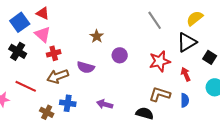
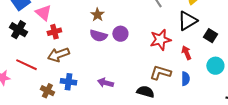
purple semicircle: (86, 67) -> (98, 36), moved

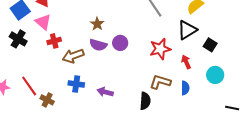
brown arrow: (58, 55) -> (73, 56), moved
red line: (26, 65) -> (29, 86), moved, turned 30
blue cross: (68, 82) -> (76, 84), moved
black semicircle: (145, 92) -> (145, 101), turned 78

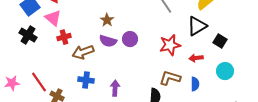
red arrow: (186, 62) -> (196, 58), turned -72
purple arrow: (105, 92) -> (115, 88), turned 77

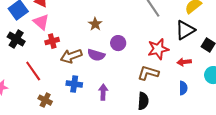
purple semicircle: (108, 41) -> (96, 55), moved
brown L-shape: (170, 78) -> (148, 73), moved
red line: (39, 82) -> (33, 71), moved

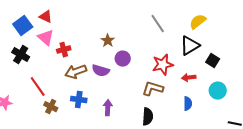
brown star: (95, 24) -> (108, 41), moved
red cross: (52, 41) -> (64, 50), moved
brown cross: (45, 100) -> (51, 107), moved

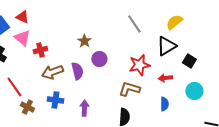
purple semicircle: (101, 71) -> (77, 71), turned -120

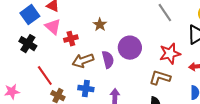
brown star: (84, 41) -> (100, 25), moved
purple circle: (99, 59) -> (130, 48), size x1.5

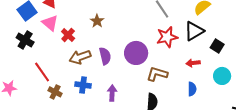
red cross: (71, 39) -> (68, 35), turned -32
purple circle: (130, 48) -> (136, 53), moved
red star: (170, 54) -> (167, 37), moved

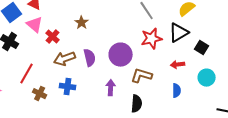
red line: (42, 72) -> (27, 74), turned 65
purple arrow: (112, 93) -> (111, 88), moved

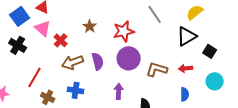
red star: (152, 39) -> (124, 31), moved
brown L-shape: (142, 76) -> (157, 69), moved

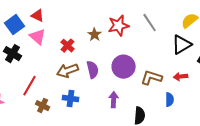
brown star: (90, 26) -> (95, 35), moved
red star: (124, 31) -> (119, 26), moved
red cross: (61, 40) -> (68, 46), moved
blue semicircle: (185, 94) -> (170, 100), moved

